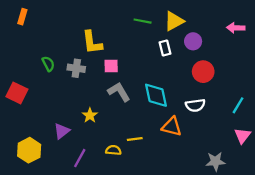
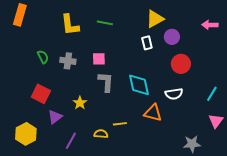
orange rectangle: (22, 17) -> (20, 15), size x1.5
green line: (143, 21) -> (105, 23), moved
yellow L-shape: (92, 42) -> (70, 25), moved
gray L-shape: (119, 92) -> (106, 82), turned 35
red square: (17, 93) -> (41, 94), moved

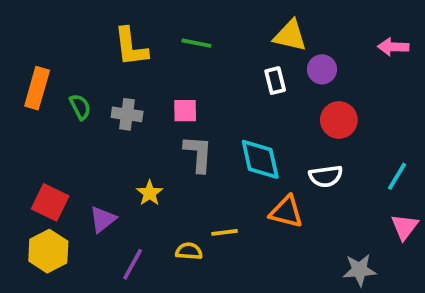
orange rectangle: (20, 15) -> (37, 88), moved
yellow triangle: (155, 19) -> (290, 36), turned 42
red square: (41, 94) -> (50, 202), moved

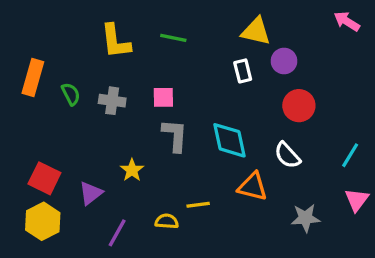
pink arrow: (393, 47) -> (347, 21), moved, turned 30
white semicircle: (326, 176) -> (287, 155), turned 56
gray star: (359, 270) -> (305, 218), moved

